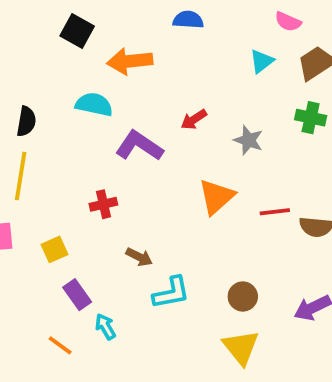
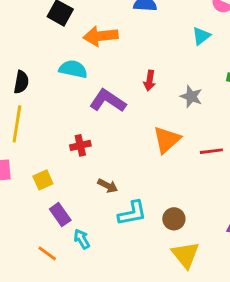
red arrow: (194, 120) -> (149, 81), turned -48
brown circle: (243, 296) -> (174, 219), moved

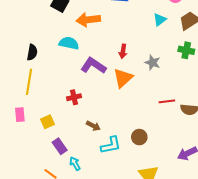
orange triangle: (167, 140) -> (123, 78), moved
brown circle: (174, 219) -> (139, 137), moved

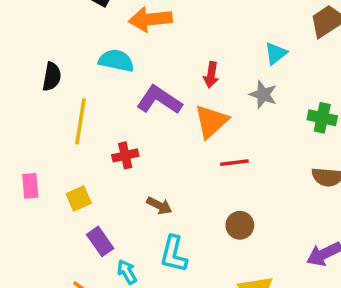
cyan triangle: (160, 20) -> (276, 53), moved
green cross: (186, 50) -> (322, 118), moved
yellow line: (29, 82) -> (80, 121), moved
red line: (167, 101) -> (234, 163), moved
cyan L-shape: (111, 145) -> (174, 254), moved, turned 115

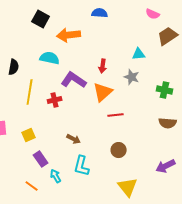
cyan triangle: (276, 53) -> (139, 54), turned 32
red cross: (125, 155) -> (55, 100), moved

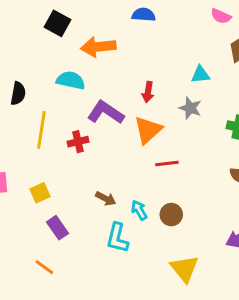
cyan arrow: (56, 176) -> (139, 210), moved

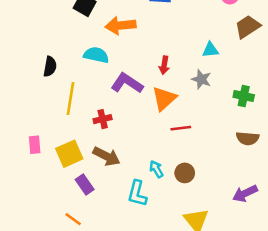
red cross: (78, 142) -> (103, 119), moved
yellow square: (40, 193) -> (69, 154), size x1.5
brown arrow: (106, 199) -> (106, 156), moved, size x1.5

